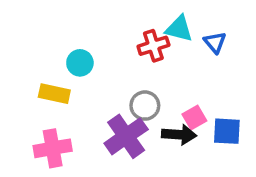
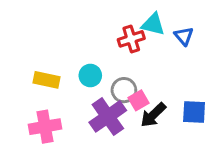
cyan circle: (80, 63) -> (90, 75), moved
pink square: (194, 118) -> (139, 100), moved
black arrow: (179, 135) -> (153, 115), turned 132

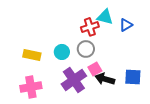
blue triangle: (184, 36) -> (126, 25), turned 40
gray circle: (124, 90) -> (86, 49), moved
black arrow: (153, 115) -> (105, 79), turned 60

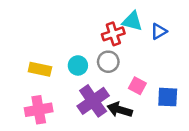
pink square: (95, 69) -> (137, 86), moved, turned -32
black arrow: (105, 79) -> (120, 110), moved

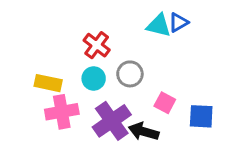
blue triangle: (159, 31) -> (178, 22), moved
red cross: (113, 34) -> (97, 45), moved, turned -35
pink cross: (39, 110) -> (62, 112), moved

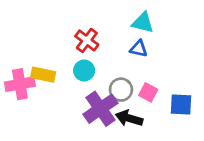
blue triangle: (178, 22) -> (139, 49), moved, turned 42
gray circle: (130, 74) -> (121, 90), moved
pink cross: (62, 112) -> (20, 84), moved

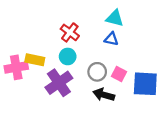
blue square: (181, 105) -> (145, 84), size x1.4
purple cross: (100, 109) -> (59, 83), moved

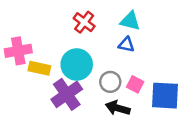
red cross: (70, 32) -> (84, 22), moved
cyan circle: (68, 56) -> (77, 64), size x1.6
pink cross: (16, 67) -> (18, 51), moved

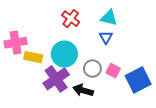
blue triangle: (126, 45) -> (106, 37), turned 48
blue square: (165, 96) -> (138, 80), turned -30
black arrow: (118, 108) -> (83, 90), moved

